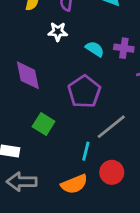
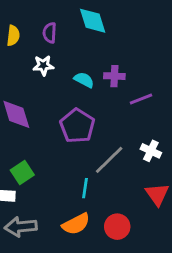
green square: (44, 124) -> (22, 172), moved, turned 30
red circle: (112, 172) -> (117, 227), moved

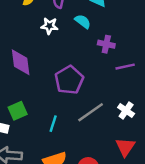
cyan semicircle: (84, 80) -> (83, 21), moved
cyan line: (85, 188) -> (53, 124), moved

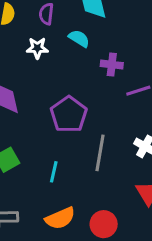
gray line: (91, 112) -> (100, 153), turned -40

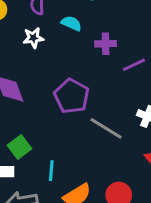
gray line: (100, 153) -> (106, 128), turned -60
cyan line: (54, 172) -> (51, 171), moved

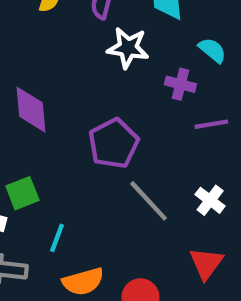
cyan semicircle: (71, 23) -> (212, 50), moved
white star: (33, 38) -> (128, 48), moved, size x1.4

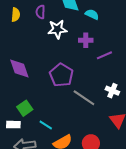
cyan semicircle: (212, 50) -> (92, 14), moved
cyan line: (57, 238) -> (46, 125), turned -64

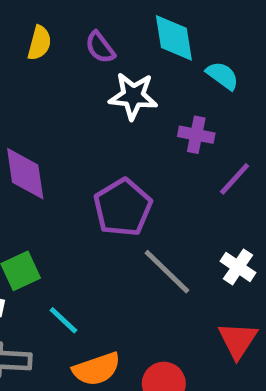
purple semicircle: (40, 12) -> (100, 47), turned -48
purple line: (104, 55) -> (235, 179), turned -35

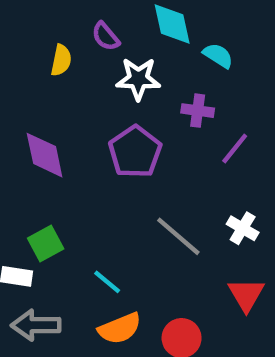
yellow semicircle: (39, 43) -> (61, 60), moved
purple pentagon: (123, 207) -> (135, 152), moved
cyan line: (63, 320) -> (107, 282), moved

